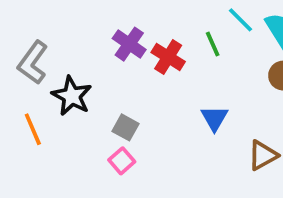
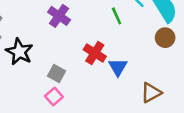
red cross: (168, 57) -> (95, 53), moved

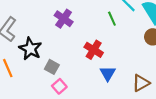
blue triangle: (118, 67) -> (108, 73), moved
gray square: (56, 73) -> (52, 67), moved

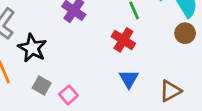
red cross: (94, 50) -> (123, 40), moved
gray square: (52, 67) -> (42, 86), moved

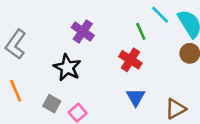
black star: (32, 48) -> (67, 68), moved

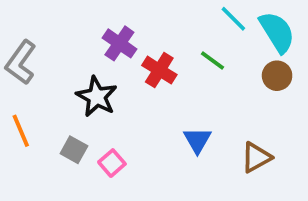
green line: (141, 31) -> (213, 61), moved, turned -30
red cross: (130, 60) -> (159, 70), moved

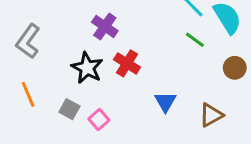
green line: (213, 61) -> (195, 40), moved
red cross: (159, 70) -> (127, 63), moved
brown circle: (277, 76) -> (235, 68), moved

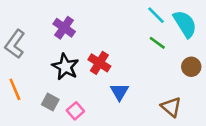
purple cross: (105, 26) -> (64, 28), moved
blue triangle: (165, 102) -> (119, 92), moved
brown triangle: (211, 115) -> (171, 107), turned -50

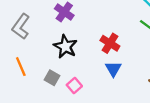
red cross: (99, 63) -> (110, 43), moved

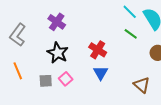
gray square: (52, 78) -> (46, 81), turned -32
pink square: (74, 86) -> (66, 79), moved

